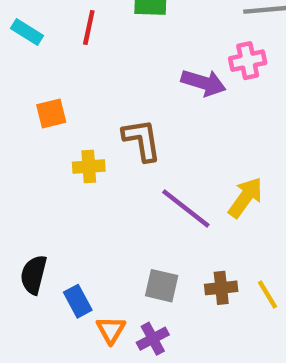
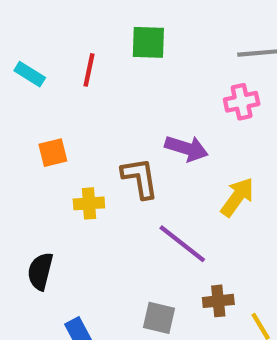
purple arrow: (204, 83) -> (186, 148), moved
yellow arrow: (245, 197) -> (237, 197), moved
black semicircle: (34, 275) -> (40, 271), moved
brown cross: (221, 288) -> (218, 301), moved

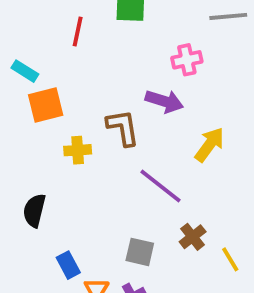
cyan rectangle: (30, 74) -> (25, 71), moved
pink cross: (242, 102) -> (187, 60), moved
orange square: (53, 153) -> (46, 105), size x1.4
brown cross: (218, 301) -> (193, 237), turned -32

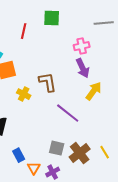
purple arrow: (164, 101) -> (83, 68), moved, turned 48
yellow cross: (78, 150) -> (24, 94), turned 32
brown cross: (193, 237) -> (80, 153), moved, size x1.5

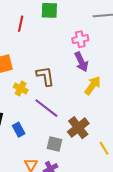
purple line: (68, 113) -> (46, 108), moved
brown cross: (80, 153) -> (78, 128), moved
blue rectangle: (19, 155) -> (19, 130), moved

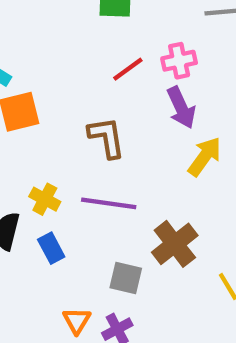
red line: (21, 24) -> (128, 69), moved, turned 42
yellow cross: (21, 89) -> (45, 199), moved
purple line: (46, 108) -> (109, 203), turned -30

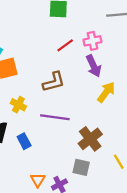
brown L-shape: (107, 137) -> (54, 82), turned 85
yellow cross: (45, 199) -> (18, 105), moved
gray square: (126, 278) -> (81, 167), moved

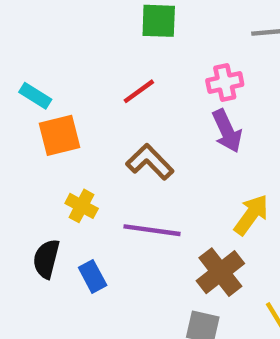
red line: (65, 45) -> (139, 91), moved
brown L-shape: (54, 82) -> (150, 162), turned -120
yellow arrow: (106, 92) -> (251, 215), moved

